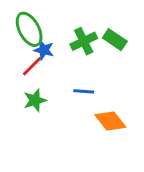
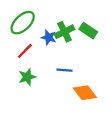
green ellipse: (29, 29) -> (23, 23), turned 75
blue star: (44, 50) -> (49, 37), moved

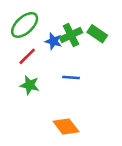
green star: (27, 77) -> (30, 85), turned 30
orange diamond: (85, 93) -> (66, 126), moved

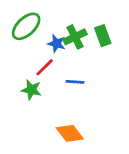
green rectangle: (97, 34) -> (103, 36), turned 36
red line: (27, 56) -> (45, 67), moved

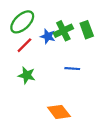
red line: (45, 67) -> (24, 45), moved
blue line: (75, 82) -> (72, 69), moved

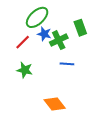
green ellipse: (22, 22) -> (37, 17), moved
green cross: (63, 31) -> (59, 40), moved

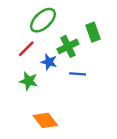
blue star: (44, 34) -> (49, 62), moved
orange diamond: (55, 104) -> (45, 120), moved

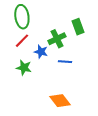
green ellipse: (43, 20) -> (22, 17), moved, turned -55
orange diamond: (45, 120) -> (60, 101), moved

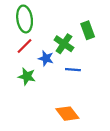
green cross: (57, 39) -> (64, 44), turned -30

